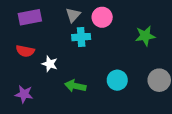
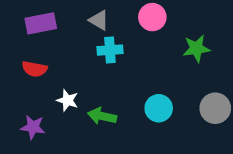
gray triangle: (73, 15) -> (99, 20), turned -42
pink circle: (102, 17) -> (152, 17), moved
white star: (50, 64) -> (67, 100), moved

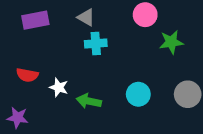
pink circle: (152, 17) -> (145, 15), moved
red semicircle: (34, 69) -> (27, 75), moved
purple star: (33, 127) -> (18, 118), moved

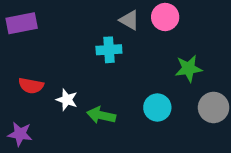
gray triangle: (86, 17) -> (129, 20), moved
purple rectangle: (35, 20) -> (22, 23), moved
green star: (171, 42) -> (189, 68), moved

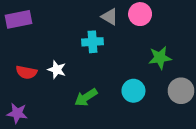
white star: (67, 100) -> (57, 70), moved
green arrow: (101, 115) -> (86, 97), turned -45

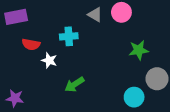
cyan cross: (92, 42) -> (69, 36), moved
red semicircle: (26, 72) -> (31, 44), moved
cyan circle: (133, 91) -> (134, 97), moved

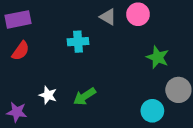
red semicircle: (31, 44) -> (21, 51), moved, turned -66
green star: (139, 50) -> (158, 57), turned 30
white star: (49, 60) -> (48, 95), moved

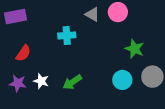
red semicircle: (21, 51) -> (23, 53), moved
cyan circle: (152, 111) -> (122, 80), moved
purple star: (17, 112) -> (18, 83), moved

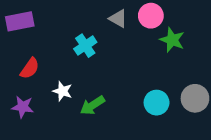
cyan cross: (67, 35) -> (85, 46), turned -30
green star: (135, 49) -> (172, 40), moved
white star: (41, 81) -> (63, 91), moved

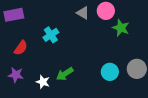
cyan cross: (85, 46) -> (51, 35), moved
white star: (63, 91) -> (43, 82), moved

